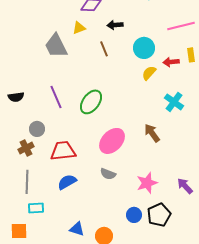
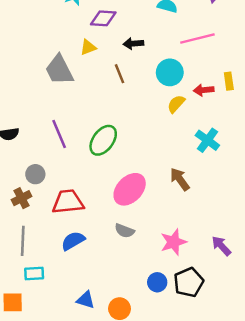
pink line: (181, 26) -> (197, 38), moved

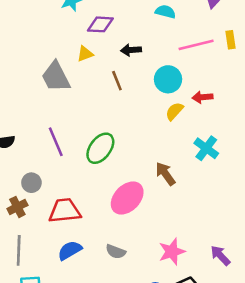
yellow rectangle: (229, 81) -> (231, 40), moved
brown arrow: (180, 179) -> (165, 174), moved
gray semicircle: (125, 231) -> (116, 252), moved

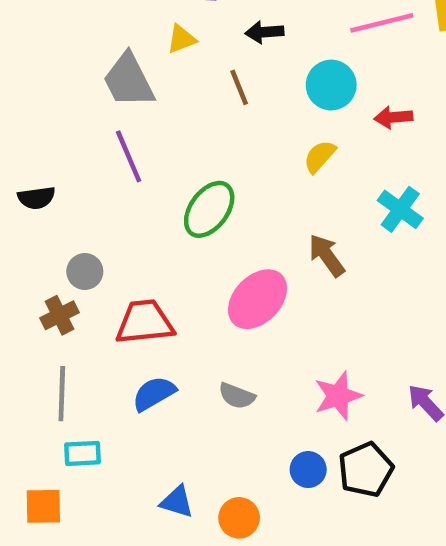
yellow semicircle: (174, 111) -> (320, 156), moved
purple line: (56, 142) -> (129, 156), moved

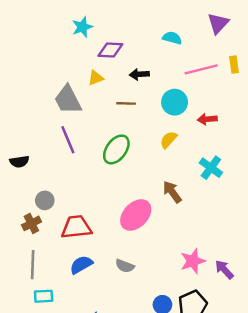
brown line: (239, 87) -> (126, 103), turned -66
green ellipse: (209, 209) -> (116, 149), moved
pink star: (338, 396) -> (193, 261), moved

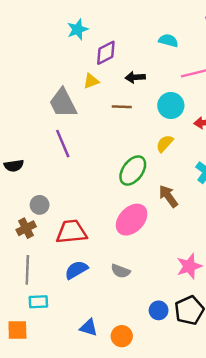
purple diamond: (110, 50) -> (106, 53), turned -30
green ellipse: (116, 149) -> (133, 171), moved

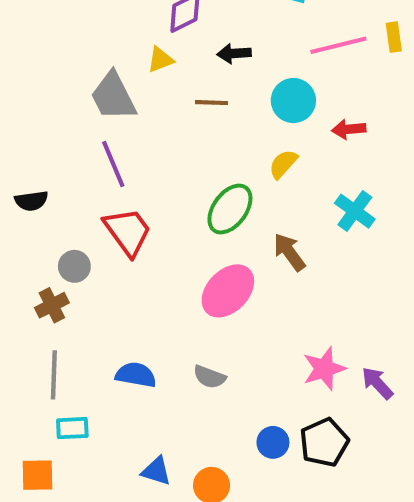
red trapezoid: (71, 232) -> (128, 232), moved, turned 60
blue semicircle: (76, 270) -> (136, 375), turned 40

